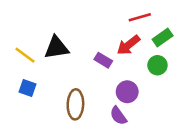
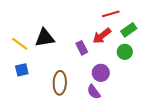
purple rectangle: (103, 60) -> (82, 48), turned 32
blue square: (27, 88) -> (22, 70), turned -32

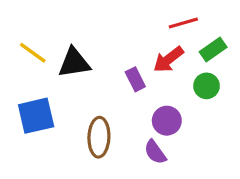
yellow line: (20, 44) -> (33, 53), moved
blue square: (22, 70) -> (36, 116), size x1.6

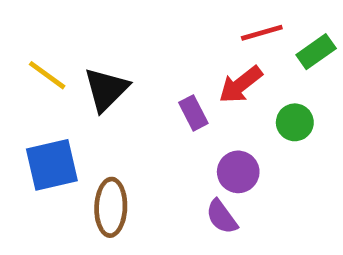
green rectangle: (213, 49) -> (316, 52), moved
black triangle: (74, 63) -> (106, 89), turned -36
brown ellipse: (99, 137) -> (111, 207), moved

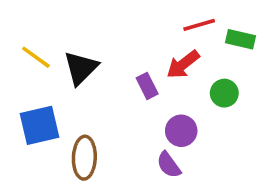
green rectangle: (316, 52) -> (240, 39), turned 48

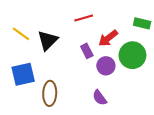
red line: (199, 25) -> (84, 18), moved
green circle: (224, 93) -> (132, 55), size x1.6
purple circle: (181, 131) -> (106, 66), moved

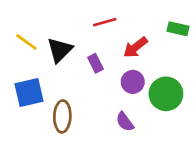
purple rectangle: (87, 51) -> (96, 63), moved
green circle: (132, 55) -> (166, 94), moved

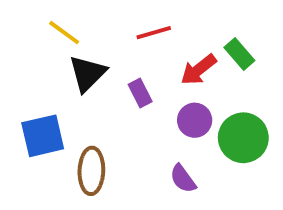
green rectangle: (178, 29) -> (239, 54), moved, turned 36
yellow line: (26, 42) -> (64, 33), moved

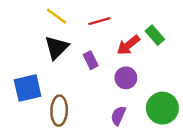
yellow line: (64, 33) -> (57, 16), moved
green circle: (243, 138) -> (162, 108), moved
purple semicircle: (183, 179) -> (118, 116), turned 60

